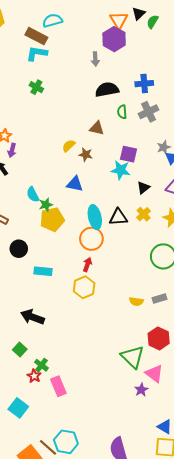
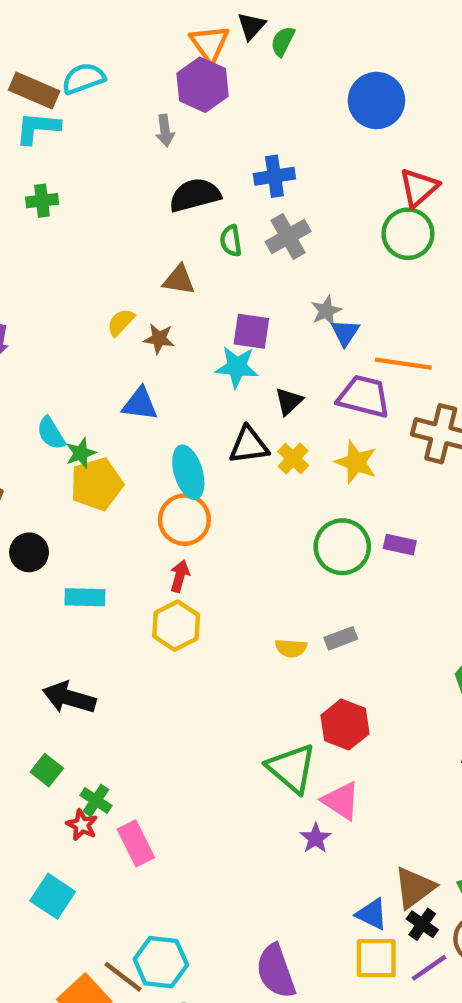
cyan semicircle: (52, 21) -> (83, 78), moved
green cross: (36, 87) -> (42, 201), turned -32
black triangle: (118, 217) -> (249, 445), moved

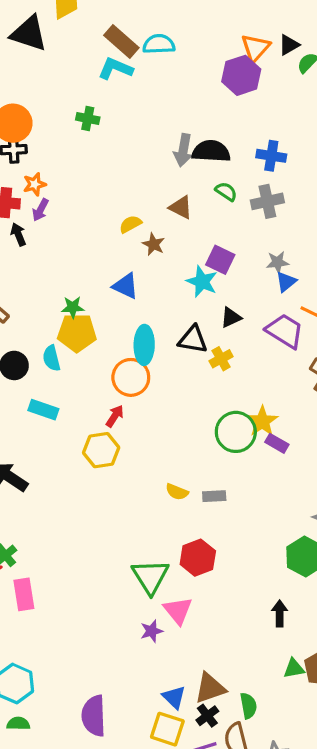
gray arrow: (165, 131) -> (183, 150), moved, size x1.4
green cross: (42, 201) -> (88, 119), moved
green semicircle: (231, 241) -> (226, 192), turned 115
cyan semicircle: (51, 433) -> (51, 358), moved
yellow star: (356, 462) -> (262, 421), moved

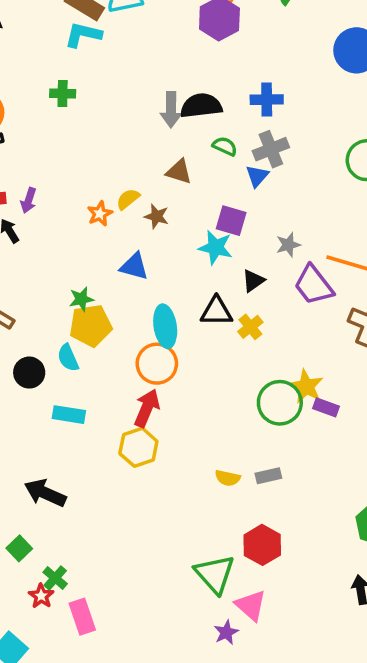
orange star: (35, 184) -> (100, 214), moved
gray star: (278, 262) -> (288, 245), moved
blue triangle: (286, 282) -> (257, 176), moved
purple trapezoid: (285, 331) -> (314, 285), turned -150
red arrow: (115, 416) -> (147, 408), size x1.5

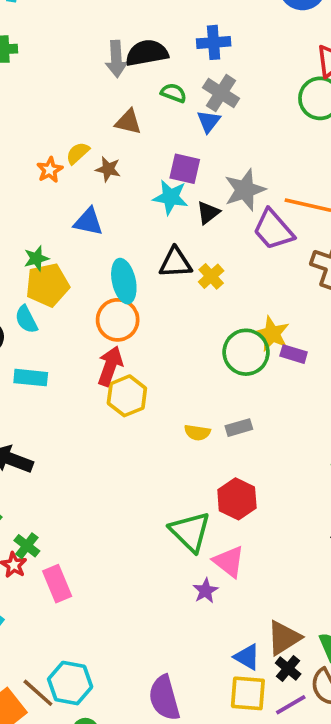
gray cross: (271, 149) -> (221, 93), turned -32
gray star: (288, 245) -> (245, 190), size x1.6
black triangle: (253, 281) -> (208, 213), moved
yellow hexagon: (138, 447) -> (127, 396), moved

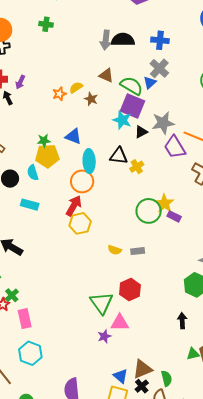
green semicircle: (174, 93) -> (131, 86), moved, size x1.6
purple square: (185, 169) -> (133, 106), size x1.4
blue triangle: (88, 222) -> (73, 136), moved
pink triangle: (229, 562) -> (120, 323), turned -48
cyan hexagon: (70, 683) -> (30, 353), moved

